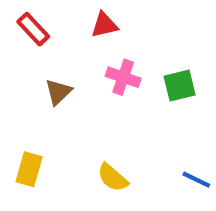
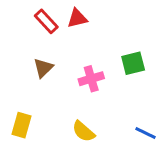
red rectangle: (33, 29) -> (46, 21), moved
pink cross: (123, 77) -> (91, 79), moved, turned -35

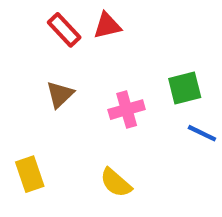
yellow rectangle: (21, 125) -> (30, 174), turned -35
blue line: (145, 133) -> (202, 133), moved

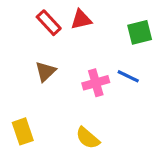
green square: (185, 88) -> (140, 32), moved
blue line: (202, 133) -> (128, 76), moved

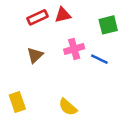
red rectangle: (49, 23) -> (38, 17), turned -72
pink cross: (96, 83) -> (74, 49), moved

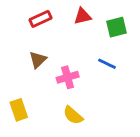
red triangle: (63, 15) -> (83, 16), moved
pink cross: (74, 49) -> (68, 77), moved

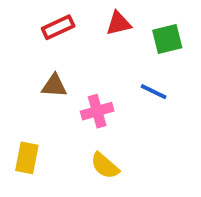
brown triangle: (38, 60) -> (54, 86), turned 48
yellow rectangle: (19, 110) -> (27, 158), turned 30

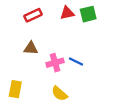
green square: (167, 39) -> (88, 14), moved
blue line: (154, 92) -> (76, 62), moved

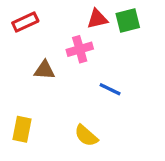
red rectangle: (33, 15) -> (25, 22), moved
pink cross: (55, 63) -> (80, 49), moved

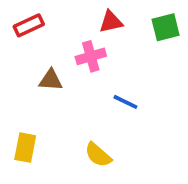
green square: (128, 20) -> (166, 27), moved

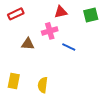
blue line: (125, 102) -> (69, 47), moved
yellow semicircle: (98, 155) -> (43, 85), moved, turned 56

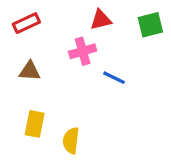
brown triangle: (28, 44) -> (30, 71), moved
yellow rectangle: (14, 81) -> (35, 124), moved

